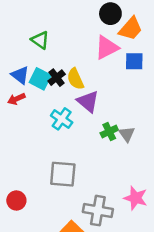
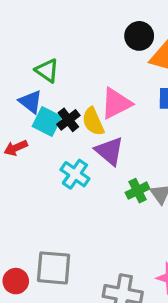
pink triangle: (107, 48) -> (116, 103), moved
blue triangle: (20, 75) -> (31, 102), moved
gray square: (63, 174) -> (54, 268), moved

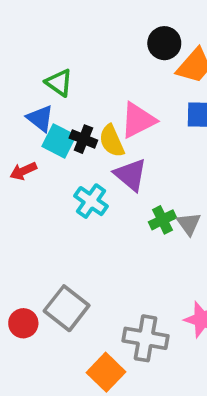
black cross: (68, 120) -> (83, 139), turned -30
gray square: (54, 268) -> (67, 308), turned 33

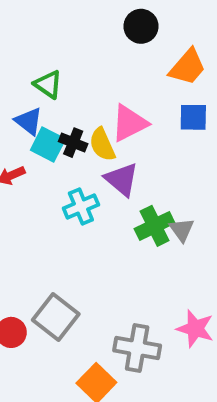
black circle: (164, 43) -> (141, 26), moved
cyan cross: (91, 201) -> (81, 207), turned 32
green cross: (162, 220) -> (155, 226), size x1.4

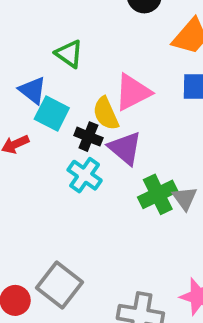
green triangle: (48, 84) -> (69, 54), moved
black cross: (73, 143) -> (88, 137), moved
cyan cross: (81, 207) -> (85, 175), turned -32

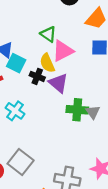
green triangle: (69, 54) -> (48, 34), moved
cyan cross: (85, 175) -> (15, 111), moved
green cross: (158, 194) -> (77, 110), turned 30

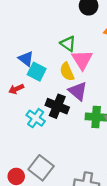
pink triangle: (63, 51) -> (82, 60), turned -35
black cross: (37, 76) -> (57, 106), moved, size x1.5

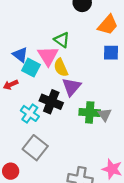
pink triangle: (82, 60) -> (48, 56), moved
purple triangle: (78, 91) -> (71, 87), turned 30
gray square: (41, 168) -> (35, 148), moved

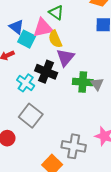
pink triangle: (48, 56) -> (43, 28), turned 50

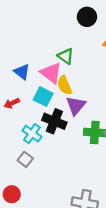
pink triangle: (43, 28) -> (51, 73), turned 50
cyan square: (27, 39) -> (43, 97), moved
gray square: (31, 116) -> (25, 159), moved, size x0.6

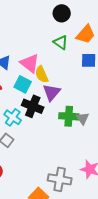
green triangle: (66, 56) -> (61, 42), moved

